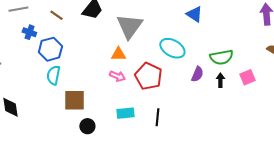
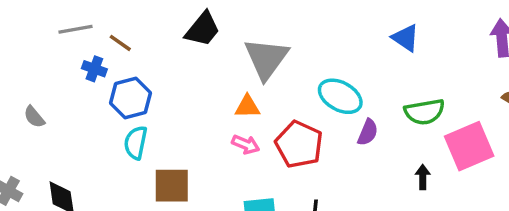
blue triangle: (194, 14) -> (406, 38), moved
brown line: (56, 15) -> (120, 43), moved
purple semicircle: (197, 74) -> (368, 132), moved
pink square: (247, 77) -> (469, 146), size x1.8
black arrow: (220, 80) -> (423, 177), moved

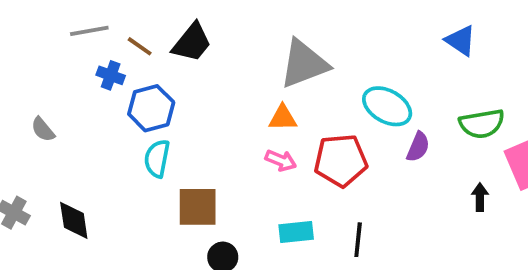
black trapezoid: (203, 29) -> (192, 42), moved
gray triangle: (266, 58) -> (304, 64), turned 33
red pentagon: (299, 144) -> (341, 160), turned -30

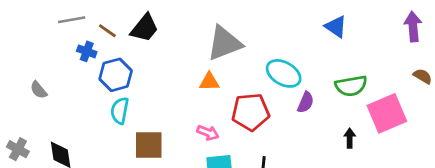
pink arrow: (281, 160) -> (208, 133), moved

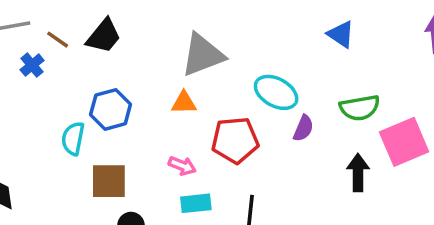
blue cross: (87, 51) -> (32, 65), turned 30
blue hexagon: (116, 75) -> (111, 109), moved
black arrow: (350, 138) -> (358, 173), size x1.5

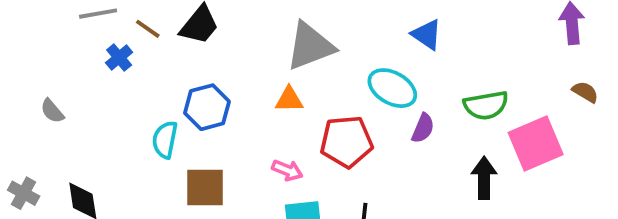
blue triangle: (341, 34) -> (427, 35), moved

